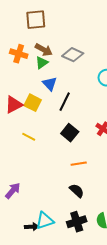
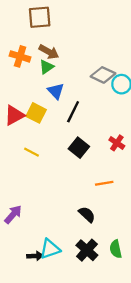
gray diamond: (73, 55) -> (103, 75), moved
orange line: (79, 164) -> (104, 183), moved
black cross: (77, 222) -> (87, 250), turned -30

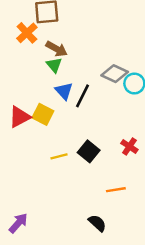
orange cross: (20, 56) -> (27, 33), moved, turned 30
green triangle: (47, 67) -> (54, 65), turned -35
black line: (73, 112) -> (82, 96), moved
yellow line: (32, 152) -> (59, 156), moved, turned -42

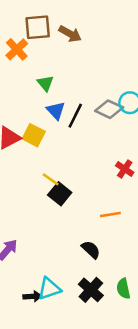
brown arrow: (57, 49) -> (70, 34), moved
gray diamond: (115, 74) -> (109, 109), moved
black square: (89, 151) -> (60, 194), moved
yellow line: (59, 156) -> (51, 179), turned 49

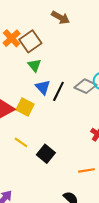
brown square: (38, 27) -> (30, 41), moved, turned -30
brown arrow: (70, 34) -> (60, 17), moved
yellow line: (51, 179) -> (21, 142), moved

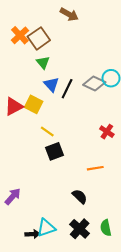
yellow line: (21, 142) -> (47, 132), moved
black square: (46, 154) -> (55, 151), turned 30

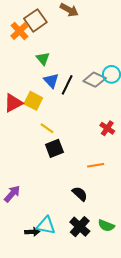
brown square: (39, 38) -> (35, 20), moved
cyan triangle: (46, 228) -> (46, 226), turned 30
green semicircle: (106, 228) -> (106, 226), turned -56

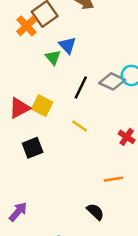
blue triangle: (51, 81) -> (68, 45), moved
yellow line: (47, 128) -> (80, 126), moved
black square: (54, 148) -> (33, 148), moved

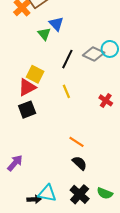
red triangle: (19, 108) -> (27, 87), moved
yellow line: (80, 126) -> (66, 91), turned 32
orange line: (113, 179) -> (76, 142), moved, turned 42

